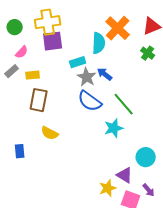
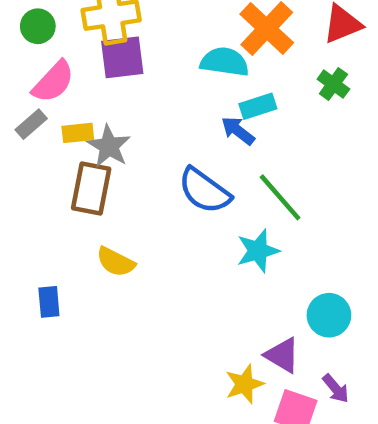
cyan semicircle: (99, 43) -> (224, 62), turned -85
pink semicircle: (22, 52) -> (53, 82), size x1.5
cyan rectangle: (78, 62) -> (258, 106), moved
gray star: (87, 77) -> (109, 146), moved

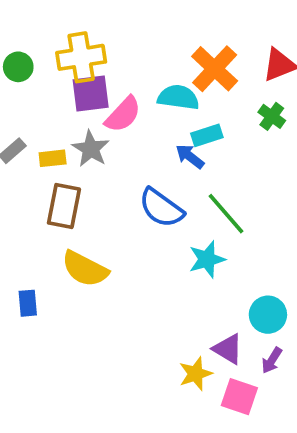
pink semicircle: (53, 82) -> (123, 114), moved
gray star: (109, 146) -> (91, 149), moved
yellow semicircle: (116, 262) -> (85, 269), size x1.4
purple arrow: (336, 389) -> (272, 360), moved, turned 72

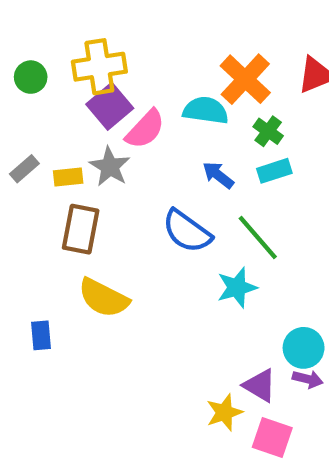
purple square: (91, 94) -> (110, 106), turned -33
green cross: (272, 116) -> (268, 131), moved
cyan rectangle: (207, 135) -> (274, 171), moved
purple arrow: (272, 360) -> (308, 379), moved, turned -108

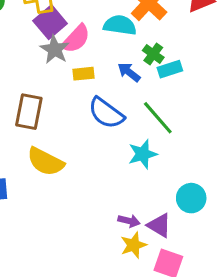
green cross: (268, 131) -> (153, 54), moved
gray star: (110, 167) -> (55, 49), moved
yellow rectangle: (68, 177) -> (83, 74), moved
purple arrow: (308, 379) -> (129, 221), moved

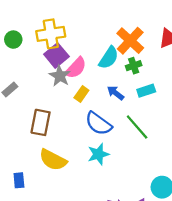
cyan semicircle: (120, 25) -> (109, 58), turned 115
green cross: (153, 54) -> (134, 66), moved, turned 35
yellow rectangle: (83, 74) -> (81, 94), turned -49
cyan star: (143, 154) -> (98, 154), moved

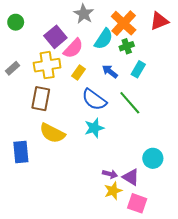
yellow cross: (51, 34) -> (47, 65), moved
gray star: (60, 76) -> (84, 14), moved
cyan rectangle: (146, 91) -> (138, 69), turned -42
blue rectangle: (19, 180) -> (21, 152), size x1.5

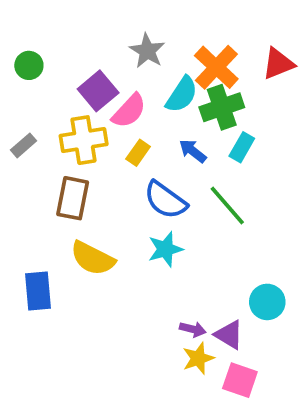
green cross: (127, 46) -> (222, 107), size x1.6

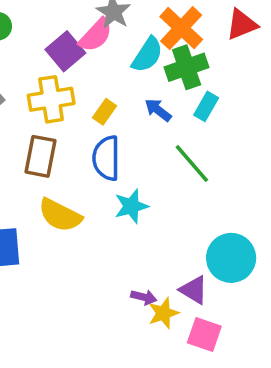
pink semicircle: (129, 111) -> (96, 35), moved
blue semicircle: (165, 200) -> (106, 158), moved, turned 54
cyan circle: (267, 302) -> (231, 258), size x1.4
purple arrow: (193, 329) -> (144, 297), moved

